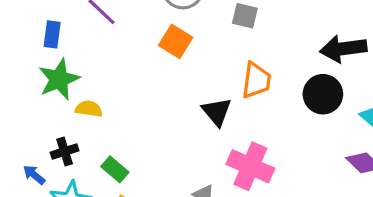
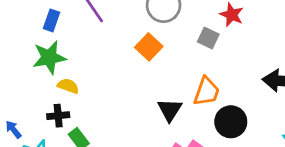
black circle: (323, 94) -> (231, 122), moved
black cross: (65, 151) -> (58, 116), moved

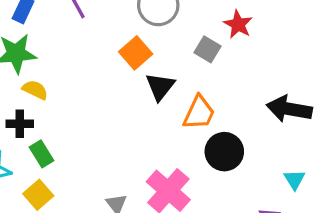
black triangle: (170, 110) -> (160, 87), moved

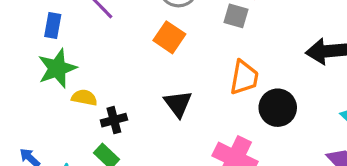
black triangle: (160, 87) -> (178, 104), moved
black cross: (20, 124) -> (114, 120), moved

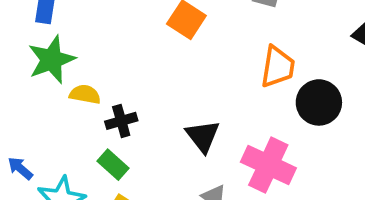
black triangle: (178, 104) -> (203, 136), moved

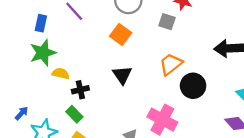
orange trapezoid: (278, 67) -> (171, 64), turned -140
black triangle: (203, 136) -> (122, 75), moved
blue arrow: (20, 168) -> (22, 113), turned 88

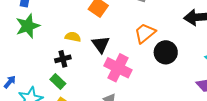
yellow semicircle: (61, 73) -> (73, 37), moved
pink cross: (162, 120) -> (118, 68), moved

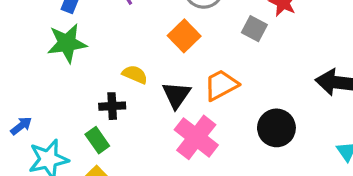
orange trapezoid: (145, 33) -> (221, 85), moved

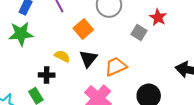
orange square: (184, 36) -> (83, 29), moved
black triangle: (176, 95) -> (88, 59), moved

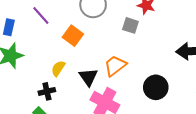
yellow semicircle: (62, 56) -> (58, 68), turned -70
black triangle: (88, 59) -> (88, 77), moved

